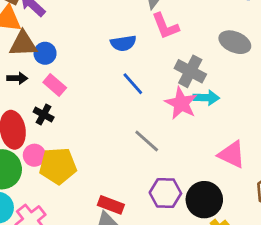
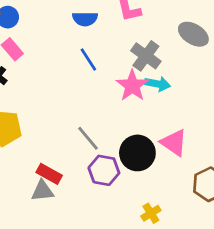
gray line: (147, 141) -> (88, 138), moved
black circle: (204, 200) -> (137, 153), moved

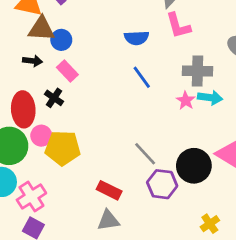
gray cross: (146, 56) -> (197, 71), turned -32
pink star: (132, 86) -> (186, 101), size x0.6
gray triangle: (42, 191) -> (108, 220), moved

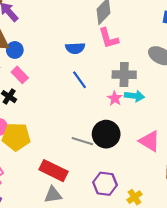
gray line: (145, 154) -> (82, 141), turned -30
black circle: (194, 166) -> (106, 134), moved
purple hexagon: (162, 184) -> (105, 184), moved
red rectangle: (109, 190) -> (54, 171), size x1.4

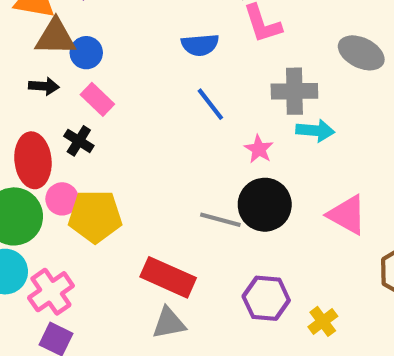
pink star: (115, 98) -> (259, 149), moved

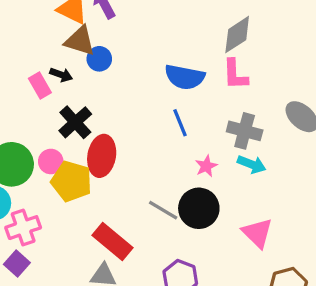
blue semicircle: (200, 45) -> (185, 77), size x1.4
pink rectangle: (97, 99) -> (40, 85), moved
black cross: (79, 141) -> (75, 122), size x1.5
red ellipse: (33, 160) -> (102, 156), moved

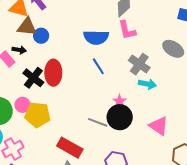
gray cross: (245, 131) -> (139, 64), turned 30
red ellipse: (102, 156) -> (53, 73), moved
pink star: (206, 166) -> (120, 101), moved

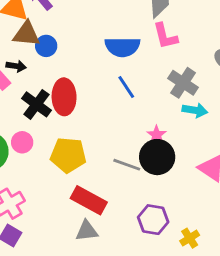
yellow pentagon: (38, 115) -> (68, 155), moved

